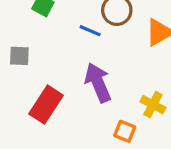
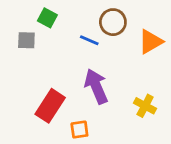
gray square: (19, 56) -> (26, 40), moved
orange square: (125, 131) -> (79, 130), moved, turned -30

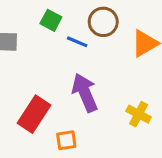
green square: (47, 18) -> (51, 20), moved

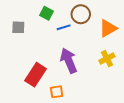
blue line: (77, 42) -> (64, 27), turned -40
yellow cross: (139, 114) -> (107, 59), moved, turned 35

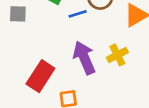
yellow cross: (107, 59) -> (117, 55), moved

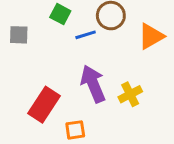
yellow cross: (117, 55) -> (130, 94), moved

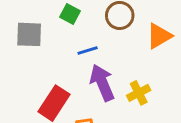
gray square: (19, 35) -> (29, 34), size x1.4
blue line: (86, 35) -> (88, 51), moved

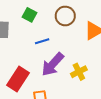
purple arrow: (102, 83) -> (53, 64), turned -115

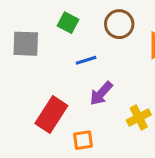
purple arrow: (53, 64) -> (101, 93), size x0.7
yellow cross: (79, 72) -> (139, 118), moved

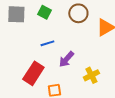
gray square: (26, 44) -> (16, 14), moved
blue line: (86, 60) -> (47, 43), moved

